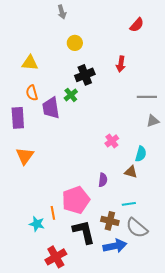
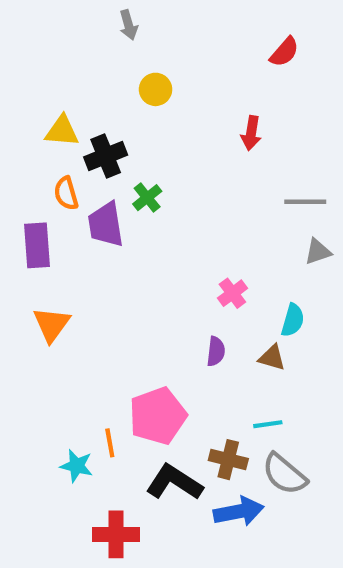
black cross: (85, 75) -> (106, 156), moved
purple semicircle: (103, 180) -> (216, 351), moved
black L-shape: (84, 232) -> (174, 482), turned -44
red cross: (56, 257) -> (116, 534), turned 30

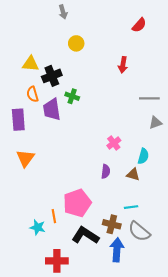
green cross: (147, 198) -> (72, 96), turned -32
blue arrow: (239, 512) -> (117, 250), turned -75

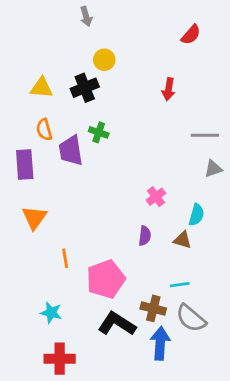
black cross: (52, 76) -> (85, 88), moved
orange line: (54, 216) -> (65, 258), moved
red cross: (57, 261) -> (60, 359), moved

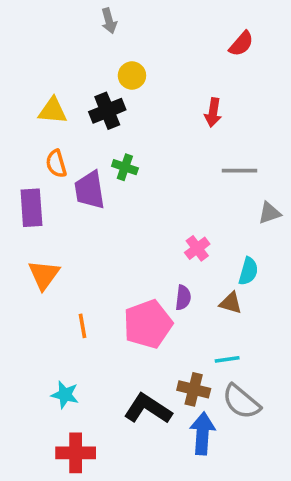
gray line: (205, 135) -> (240, 171), moved
pink pentagon: (106, 279) -> (148, 324), moved

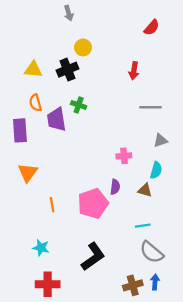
gray triangle: (269, 213) -> (160, 140), moved
pink cross: (197, 248) -> (124, 156), turned 32
brown cross: (194, 389) -> (133, 285), moved, turned -30
black L-shape: (148, 409) -> (93, 257), turned 112
blue arrow: (202, 433) -> (155, 282), moved, size x0.6

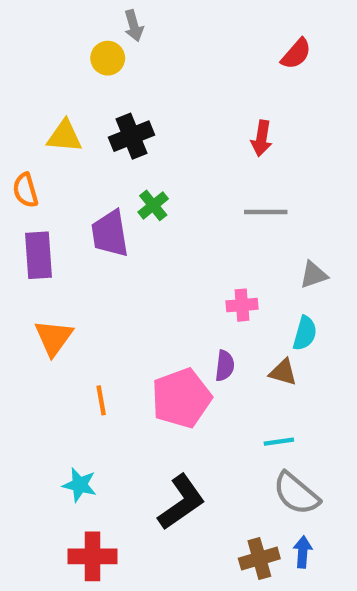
yellow circle: (83, 47) -> (108, 58), moved
orange semicircle: (35, 103) -> (25, 190), moved
green cross: (79, 105) -> (153, 205), turned 32
gray line: (151, 107) -> (266, 212), moved

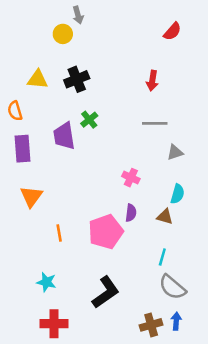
gray triangle: (313, 275) -> (175, 152), moved
pink cross: (242, 305) -> (131, 178), moved, turned 30
cyan line: (279, 442) -> (162, 257), turned -66

